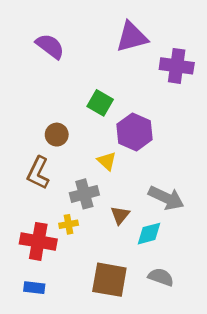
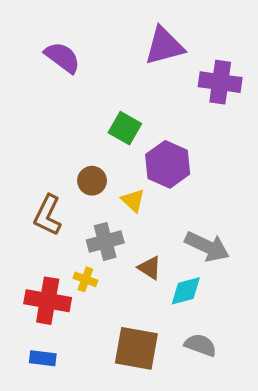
brown circle: (57, 135) -> (92, 181), moved
brown triangle: (120, 215) -> (150, 268), turned -36
yellow cross: (69, 224) -> (85, 279), turned 30

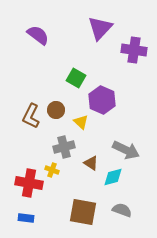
purple triangle: (164, 46) -> (100, 28), turned -32
brown L-shape: (48, 215) -> (31, 116), moved

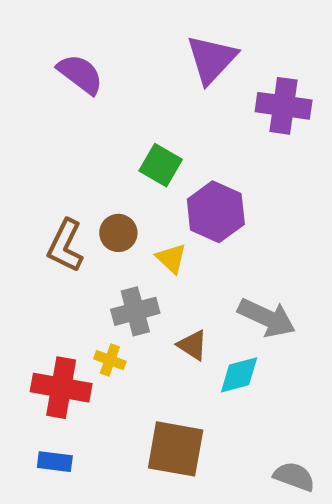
gray semicircle: (122, 210) -> (294, 477), moved

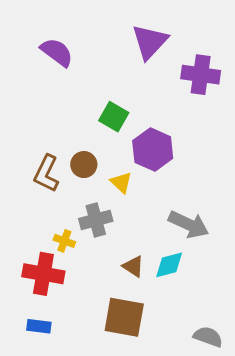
brown triangle: (192, 345) -> (133, 266), moved
yellow cross: (110, 360) -> (64, 241), moved

